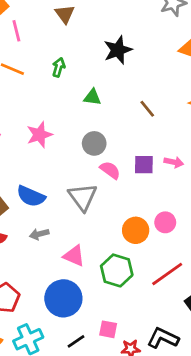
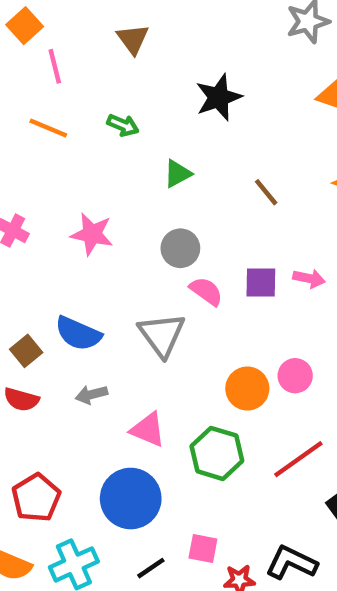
green arrow: (59, 67) -> (123, 125), turned 96
green triangle: (92, 97) -> (178, 174), turned -36
pink star: (39, 135) -> (92, 234), turned 30

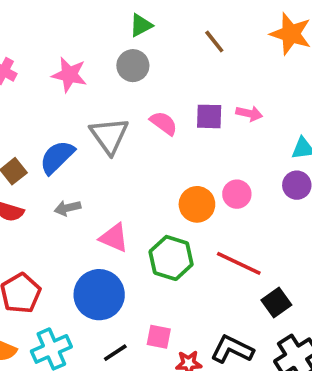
gray circle: (180, 248) -> (133, 66), moved
blue semicircle: (78, 333) -> (57, 157), turned 111
gray triangle: (162, 335) -> (109, 136), moved
red line: (298, 459) -> (239, 263), turned 60

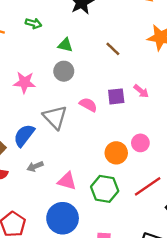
green triangle: (141, 25) -> (65, 45), turned 49
pink arrow: (249, 113) -> (141, 91), turned 35
red line: (239, 263) -> (148, 186), turned -52

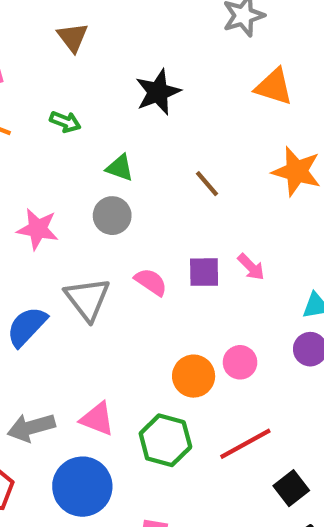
gray arrow: (35, 166) -> (31, 427), moved, size x1.5

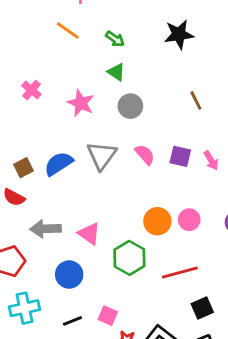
green triangle: (120, 168) -> (116, 72), moved
blue circle: (82, 487) -> (69, 274), size x0.7

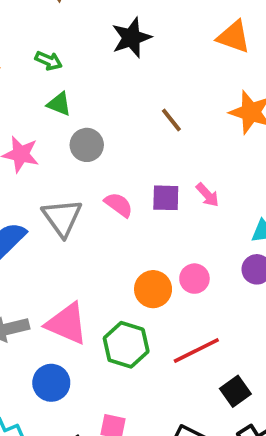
pink triangle: (89, 234) -> (67, 324), size x1.4

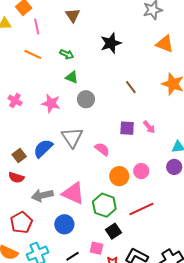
pink semicircle: (119, 205) -> (102, 149), moved
black square: (235, 391) -> (113, 231), moved

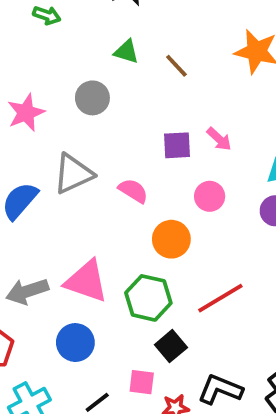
green triangle: (72, 77) -> (126, 52), moved
pink star: (51, 103) -> (26, 113), turned -30
gray triangle: (72, 137) -> (73, 174), turned 45
pink circle: (141, 171) -> (210, 196), moved

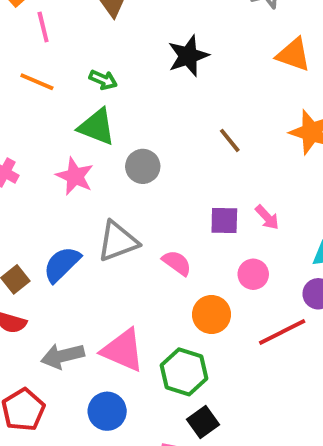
green triangle: (126, 52) -> (97, 127), moved, size x1.5
pink star: (26, 113) -> (75, 176), turned -30
red line: (220, 298) -> (282, 332), moved

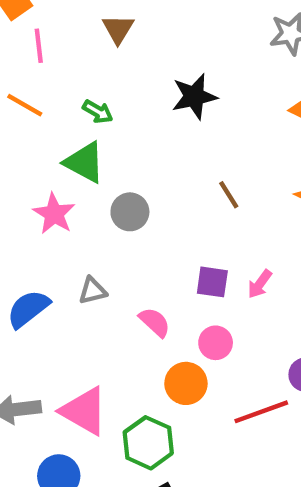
pink arrow: (267, 217) -> (260, 284), turned 72
gray triangle: (118, 241) -> (93, 291), size x0.6
pink circle: (253, 274) -> (216, 343), moved

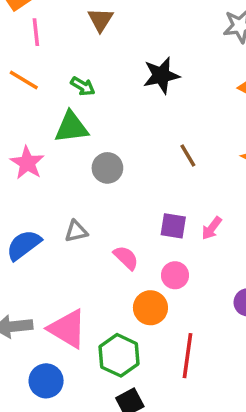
green triangle: (85, 162) -> (71, 127), turned -36
pink star: (54, 214) -> (27, 163), moved
red line: (261, 412) -> (187, 356), moved, turned -63

